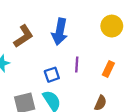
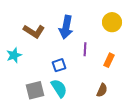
brown L-shape: (24, 36) -> (34, 31), turned 65
purple line: (77, 64) -> (85, 49), moved

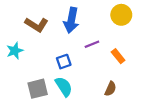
purple line: (85, 49) -> (92, 44), turned 64
orange rectangle: (109, 60) -> (118, 56), turned -64

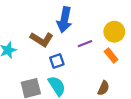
yellow circle: (121, 15) -> (114, 32), moved
brown L-shape: (37, 25) -> (42, 39), moved

